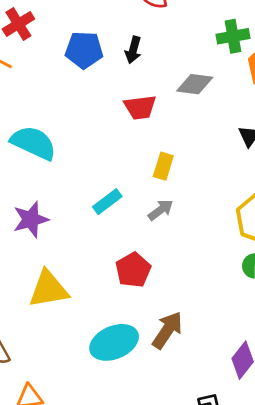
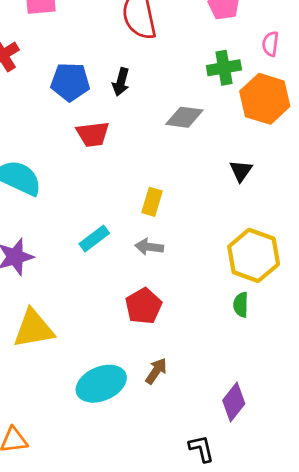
red trapezoid: (140, 107) -> (93, 134), moved
gray arrow: (161, 210) -> (149, 247), turned -136
red pentagon: (133, 270) -> (144, 306), moved
brown arrow: (167, 330) -> (156, 371), size x0.7

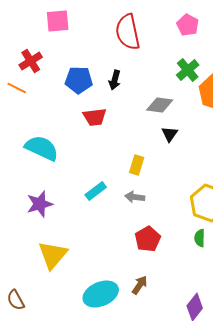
green cross: (224, 68) -> (188, 70), turned -30
black triangle: (241, 171) -> (170, 134), moved
red pentagon: (144, 306) -> (148, 239), moved
yellow triangle: (34, 329) -> (53, 255), turned -40

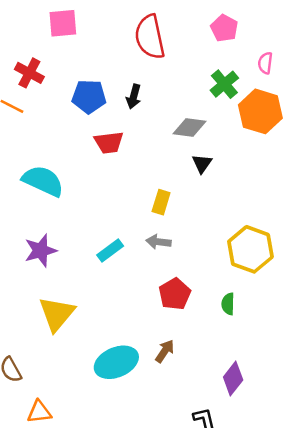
red cross: (31, 61) -> (29, 73), turned -30
cyan rectangle: (96, 191) -> (110, 251), moved
green semicircle: (200, 238) -> (228, 304), moved

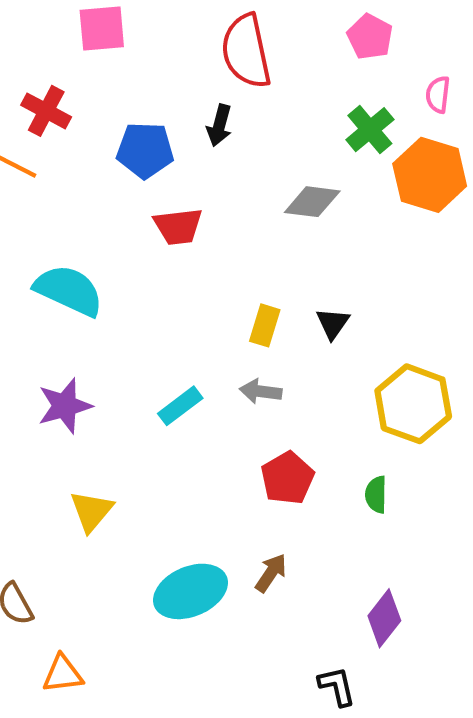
black arrow: (134, 97) -> (219, 125), moved
black triangle: (202, 164) -> (333, 323), moved
yellow triangle: (57, 314) -> (92, 511), size x0.7

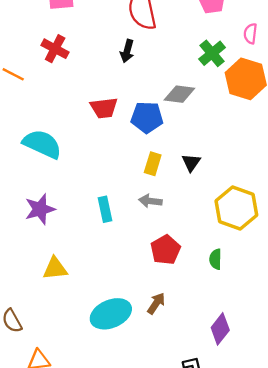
red cross: (46, 111) -> (55, 49), moved
blue pentagon: (145, 150) -> (147, 117), moved
cyan rectangle: (180, 406) -> (105, 209), turned -65
yellow triangle: (92, 511) -> (55, 268), turned 44

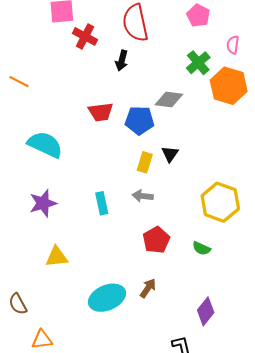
red cross: (55, 49) -> (85, 36), moved
black triangle: (191, 163) -> (170, 154), moved
green semicircle: (216, 259) -> (201, 248), turned -66

